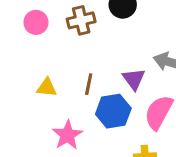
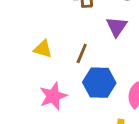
purple triangle: (134, 79) -> (117, 27), moved

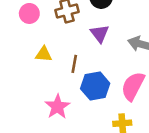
yellow triangle: (43, 49) -> (44, 54), moved

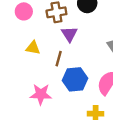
purple triangle: (100, 34) -> (69, 34), moved
pink star: (57, 107) -> (41, 94), turned 30

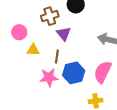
pink circle: (24, 11) -> (19, 32), moved
pink star: (41, 94) -> (49, 77), moved

